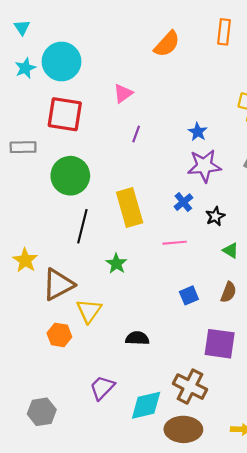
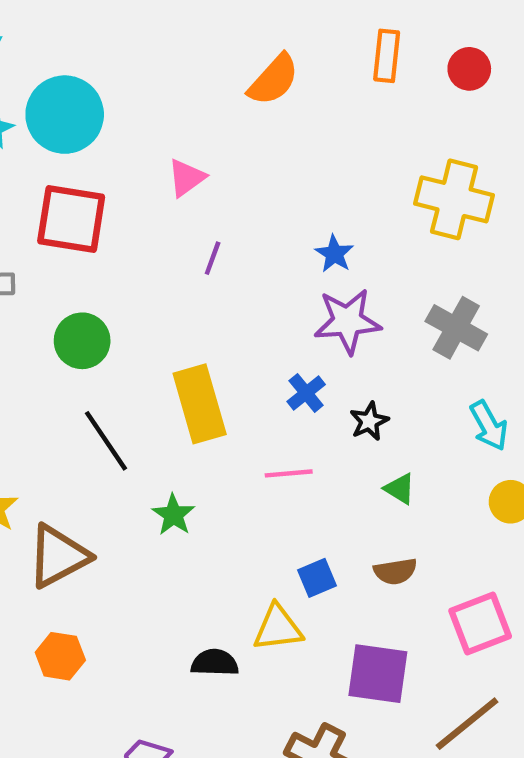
green circle: (70, 176) -> (82, 341), size x0.7
black line: (82, 226) -> (106, 441), turned -48
brown semicircle: (228, 292) -> (395, 571), turned 60
yellow triangle: (89, 311) -> (278, 628), moved, turned 48

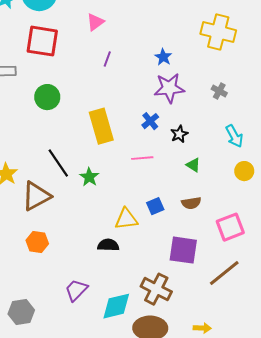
gray cross: (456, 328) -> (219, 91), size x0.6
black line: (106, 441) -> (58, 163), moved
yellow triangle: (278, 628) -> (126, 219), moved

